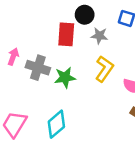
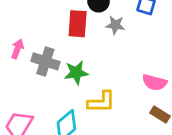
yellow L-shape: (104, 69) -> (101, 102), moved, turned 55

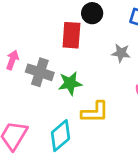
gray star: (115, 25) -> (121, 53), moved

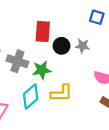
black circle: (92, 13) -> (62, 46), moved
cyan diamond: (60, 136) -> (31, 97), moved

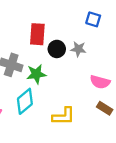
yellow L-shape: (62, 93) -> (64, 116), moved

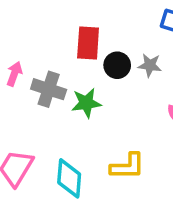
cyan diamond: (25, 101) -> (69, 178), moved, turned -45

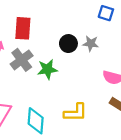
red rectangle: (88, 43) -> (23, 28), moved
gray cross: (49, 89) -> (22, 60), turned 35

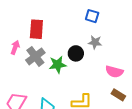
blue square: (106, 13) -> (92, 16), moved
black circle: (68, 44) -> (76, 53), moved

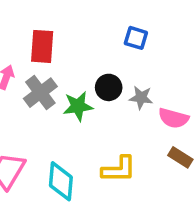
blue square: (92, 16) -> (136, 38), moved
gray star: (95, 42) -> (141, 98), moved

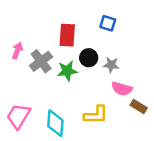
red rectangle: (42, 46) -> (67, 35), moved
pink semicircle: (173, 118) -> (122, 89), moved

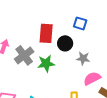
black circle: (89, 58) -> (65, 43), moved
pink semicircle: (122, 89) -> (92, 78), turned 138

